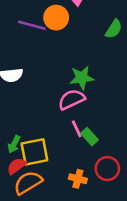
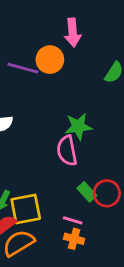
pink semicircle: (72, 99) -> (67, 151), turned -76
pink line: (77, 129) -> (73, 220), moved, turned -48
red circle: (107, 169) -> (107, 193), moved

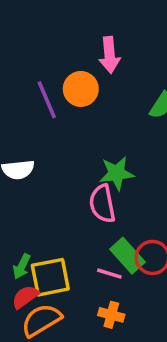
purple line: (23, 68) -> (47, 100), turned 52
green rectangle: (87, 192) -> (127, 256), size x1.4
pink line: (73, 220) -> (109, 274), moved

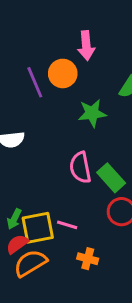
green star: (117, 173) -> (92, 113), moved
green rectangle: (127, 256) -> (111, 178), moved
pink line: (109, 274) -> (67, 225), moved

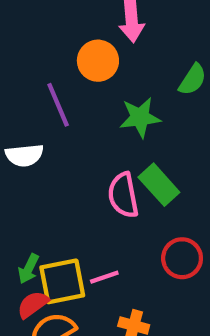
purple line: (35, 82) -> (58, 105), moved
green rectangle: (111, 178) -> (159, 185), moved
pink line: (67, 225) -> (104, 277), turned -36

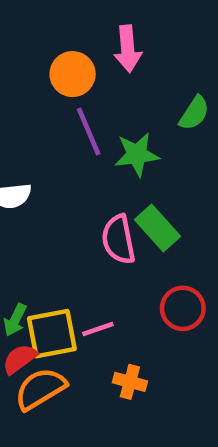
orange circle: (98, 61) -> (73, 74), moved
purple line: (58, 105) -> (89, 131), moved

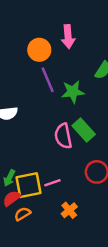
orange cross: (130, 382) -> (69, 210), turned 35
orange semicircle: (40, 389) -> (23, 214), size x0.6

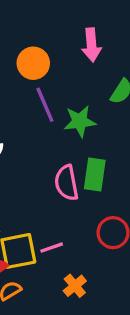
pink arrow: (68, 37) -> (91, 45), moved
green rectangle: (84, 130) -> (95, 174), turned 50

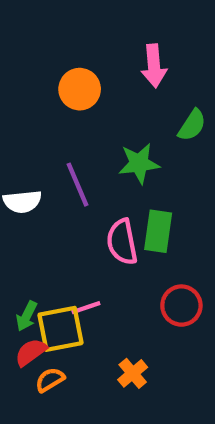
purple line: (45, 105) -> (77, 185), moved
pink line: (52, 248) -> (86, 308), moved

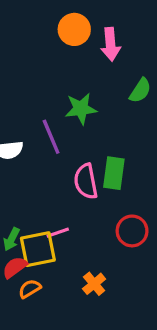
orange circle: (80, 89) -> (74, 29), moved
green star: (139, 163) -> (81, 109), moved

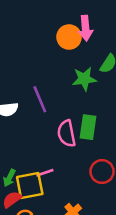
orange circle: (74, 29) -> (69, 37), moved
green star: (81, 109) -> (84, 79), moved

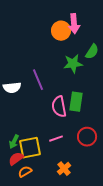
pink line: (45, 173) -> (56, 139), moved

